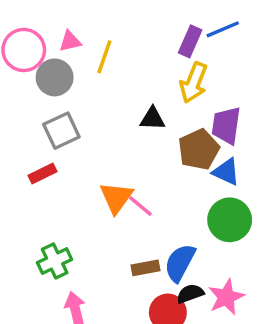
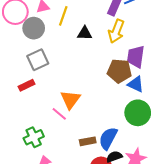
black triangle: (152, 119) -> (85, 33), moved
brown pentagon: (199, 149) -> (119, 71), turned 30
pink line: (140, 206) -> (59, 114), moved

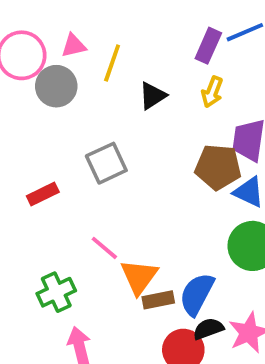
yellow arrow: (116, 31) -> (212, 92), size x0.7
black triangle: (85, 33) -> (153, 96), turned -35
gray square: (38, 60) -> (106, 163), moved
orange triangle: (70, 100) -> (139, 277), moved

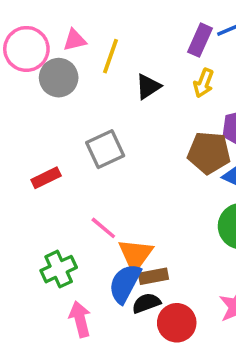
blue semicircle: (197, 294) -> (125, 283), moved
black semicircle: (208, 329) -> (146, 303), moved

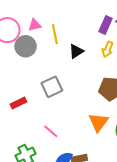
yellow line: (111, 56) -> (55, 34), turned -30
orange triangle: (136, 255) -> (98, 122), moved

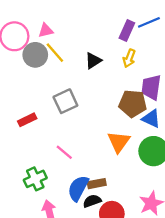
yellow line: (55, 34) -> (55, 53), moved, turned -30

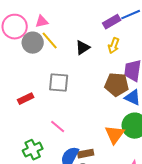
purple rectangle: (127, 30) -> (112, 22), turned 36
gray square: (65, 101) -> (59, 83), turned 30
orange triangle: (119, 142) -> (115, 135), moved

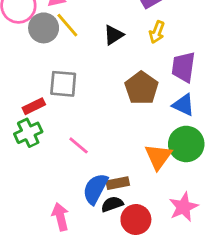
gray square: (59, 83) -> (63, 84), moved
brown pentagon: (117, 85) -> (141, 88), moved, turned 30
green cross: (33, 150) -> (28, 133), moved

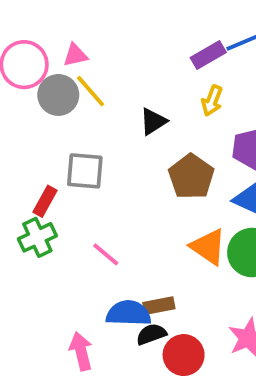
black triangle: (114, 35) -> (153, 122), moved
red rectangle: (34, 106) -> (45, 201), turned -35
orange triangle: (158, 157) -> (208, 247), moved, turned -32
blue semicircle: (95, 189) -> (129, 313), turned 64

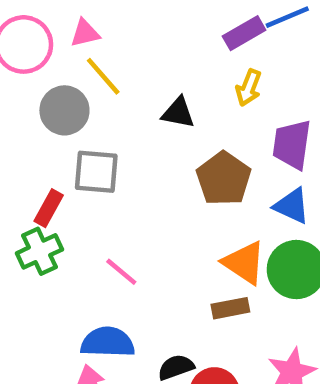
gray circle: (58, 95) -> (64, 110), moved
black triangle: (153, 122) -> (178, 113), turned 44
brown rectangle: (159, 306) -> (230, 308), moved
blue semicircle: (129, 313) -> (108, 342), moved

